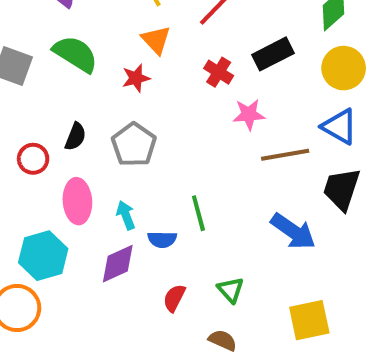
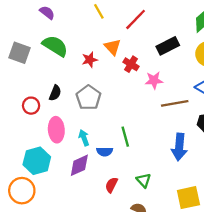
orange triangle: (156, 40) -> (113, 47), moved
red cross: (219, 72) -> (131, 64), moved
blue arrow: (293, 231) -> (179, 147), turned 60

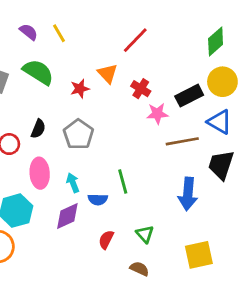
yellow line: (99, 11) -> (59, 33), moved
black rectangle: (168, 46) -> (189, 96), moved
red cross: (131, 64) -> (141, 89), moved

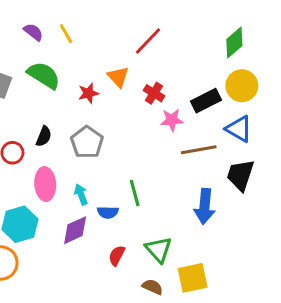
green triangle: (145, 234) -> (158, 250), size x1.4
yellow square: (199, 255) -> (193, 278), moved

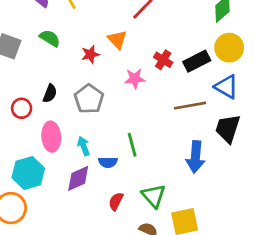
green semicircle: (44, 75) -> (50, 38), size x0.7
red cross: (154, 93) -> (163, 60), moved
pink star: (172, 120) -> (135, 79), moved

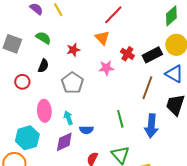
orange triangle: (117, 40) -> (102, 38), moved
black semicircle: (50, 93) -> (43, 66), moved
brown line: (190, 106) -> (147, 88), turned -60
red circle: (22, 108) -> (22, 82), moved
green line: (132, 145) -> (120, 119), moved

